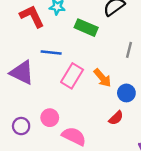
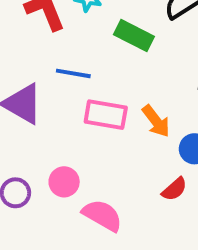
pink rectangle: (72, 76) -> (106, 115), turned 65

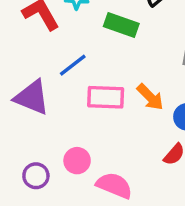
blue line: (73, 73) -> (73, 65), turned -40

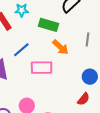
orange arrow: (150, 97) -> (60, 47), moved

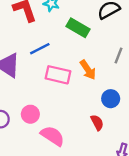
orange arrow: (60, 47) -> (88, 70), moved
red semicircle: (83, 99) -> (97, 123), turned -80

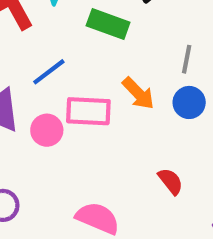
blue circle: (111, 99) -> (189, 102), moved
pink circle: (30, 114) -> (47, 130), moved

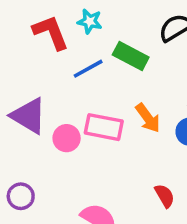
blue line: (49, 72) -> (88, 69), moved

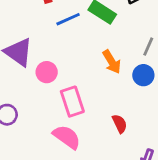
pink rectangle: (104, 127) -> (72, 102), moved, turned 56

